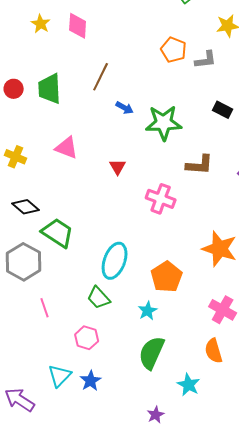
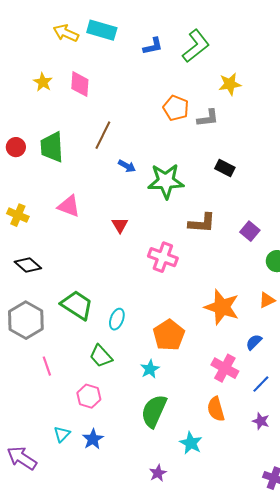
green trapezoid: (58, 233) -> (77, 305), moved
cyan ellipse: (115, 261) -> (117, 319), size x0.6
cyan triangle: (60, 376) -> (62, 434), size x0.7

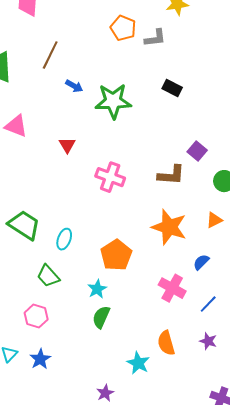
brown L-shape: (202, 223) -> (171, 175), moved
orange semicircle: (216, 409) -> (166, 343), moved
green semicircle: (154, 411) -> (101, 317), moved, size x0.7

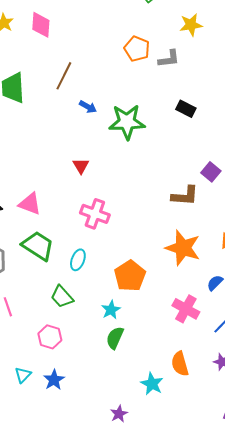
pink triangle: (16, 126) -> (30, 204), moved
pink cross: (110, 177) -> (95, 214), moved

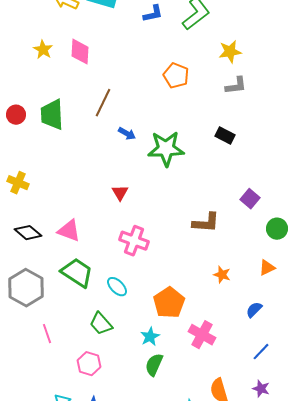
gray L-shape: (169, 59) -> (236, 86), moved
brown L-shape: (185, 196) -> (206, 223), moved
orange star: (183, 248) -> (222, 275), size x0.5
cyan ellipse: (78, 260) -> (117, 287), turned -65
pink cross: (186, 309) -> (202, 335), moved

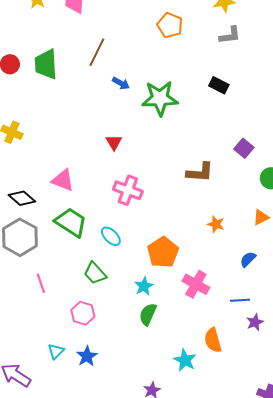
black diamond: (28, 233) -> (22, 198), moved
blue line: (261, 352) -> (240, 300), moved, turned 42
purple star: (261, 389) -> (255, 322), moved, turned 30

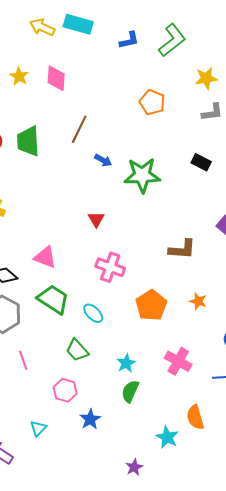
orange pentagon: (163, 252) -> (151, 305), moved
blue star: (87, 356) -> (90, 419), moved

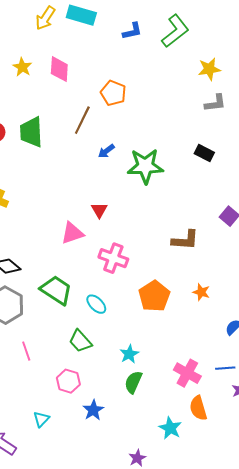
yellow arrow: (42, 27) -> (45, 18), turned -80
orange pentagon: (152, 102) -> (113, 93), moved
blue arrow: (103, 160) -> (106, 151), turned 114
pink triangle: (45, 257) -> (72, 233), moved, turned -40
pink cross: (178, 361) -> (187, 373), moved

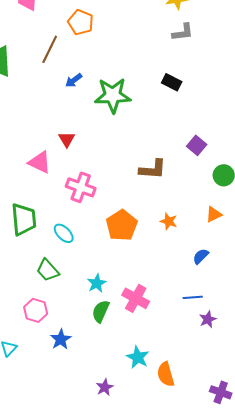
pink triangle: (72, 233) -> (40, 162), turned 45
green trapezoid: (56, 290) -> (24, 219), turned 52
pink cross: (187, 373) -> (136, 298), moved
orange semicircle: (198, 408) -> (166, 374), moved

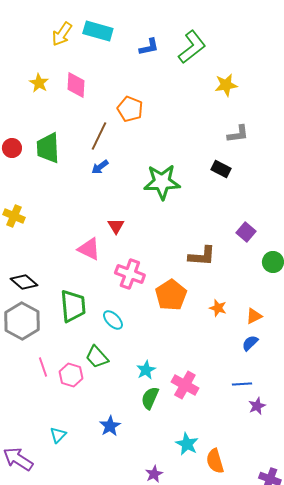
gray L-shape: (183, 32) -> (238, 134), moved
blue arrow: (74, 80) -> (100, 167), moved
orange triangle: (214, 214) -> (254, 316), moved
orange pentagon: (122, 225) -> (171, 295), moved
pink hexagon: (36, 310) -> (71, 375), moved

